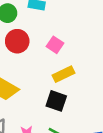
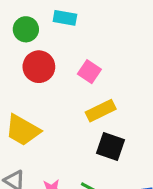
black square: (56, 101) -> (110, 146), moved

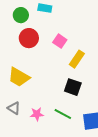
yellow rectangle: (101, 111) -> (77, 59), moved, turned -30

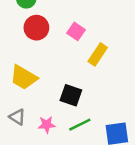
black square: (73, 87) -> (71, 95), moved
green line: (63, 114) -> (80, 125), turned -54

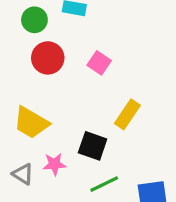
yellow rectangle: (98, 54) -> (127, 114), moved
pink star: (47, 125) -> (54, 164), moved

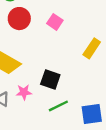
yellow rectangle: (127, 114) -> (92, 48), moved

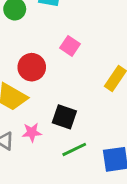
red circle: (19, 19) -> (32, 67), moved

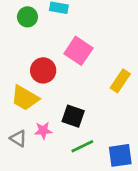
pink square: (70, 46) -> (78, 51), size x1.5

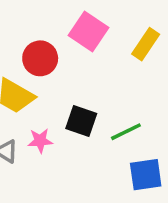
yellow rectangle: (120, 81) -> (146, 44), moved
green line: (82, 146) -> (126, 132), moved

